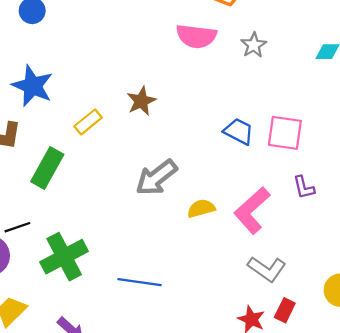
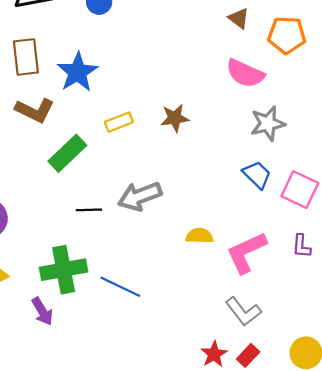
gray star: (254, 45) -> (268, 123), moved, size x1.4
gray arrow: (156, 178) -> (140, 196), moved
black line: (17, 227) -> (89, 210), moved
green cross: (64, 257) -> (64, 270), moved

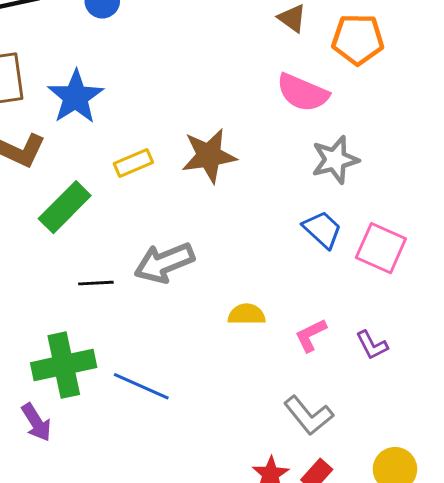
brown star: (175, 118) -> (209, 156), size x1.4
purple L-shape: (301, 246) -> (372, 345), moved, turned -30
pink L-shape: (246, 252) -> (311, 335), size x0.6

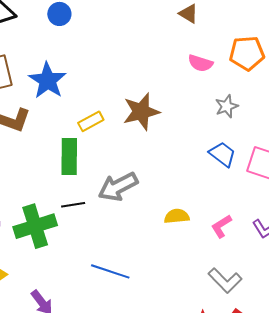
orange pentagon: (358, 39) -> (247, 53), moved
pink semicircle: (303, 93) -> (200, 63), size x0.7
gray star: (335, 160) -> (227, 106), size x0.7
green rectangle: (65, 207) -> (69, 157), moved, turned -39
green cross: (64, 365) -> (35, 226), moved

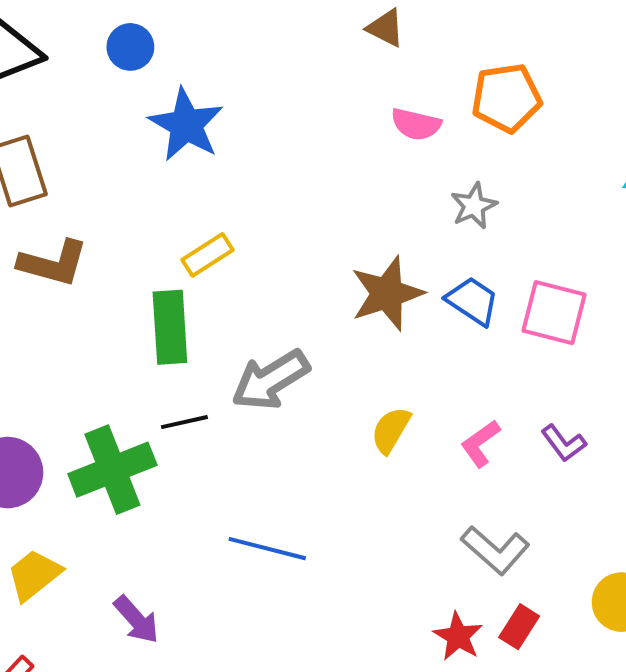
blue star: (48, 81) -> (186, 125), moved
brown star: (141, 112) -> (387, 293), moved
yellow semicircle: (177, 216) -> (391, 430), turned -50

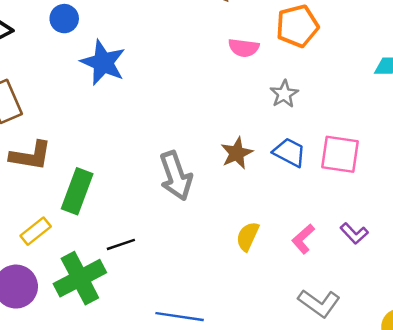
yellow rectangle: (208, 255) -> (36, 231), moved
brown star: (387, 293) -> (237, 153), size x0.7
green rectangle: (170, 327) -> (77, 191), moved, turned 30
gray arrow: (270, 380) -> (176, 176), moved, turned -72

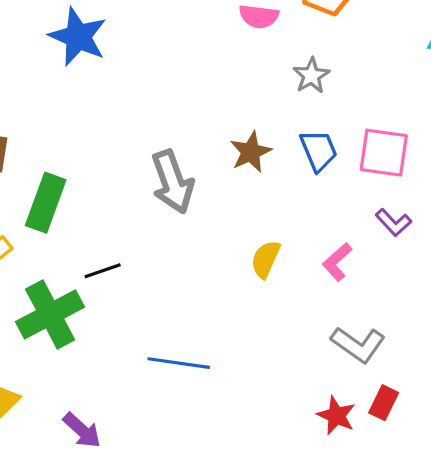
blue trapezoid: (289, 152) -> (319, 151), turned 40
purple L-shape: (354, 233) -> (393, 222), moved

